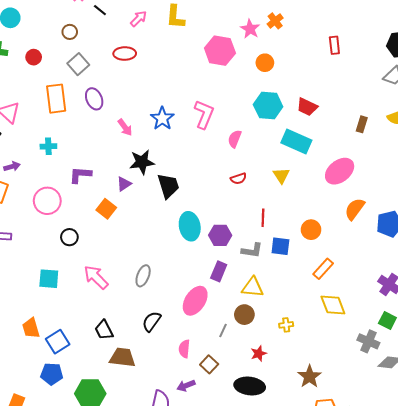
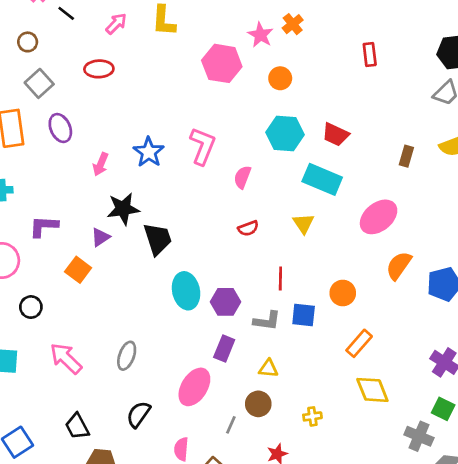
pink arrow: (125, 127) -> (101, 164), turned 60
yellow triangle: (253, 287) -> (268, 368), size x0.7

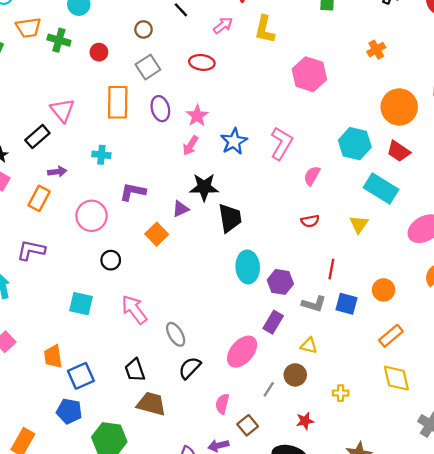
pink star: (260, 35) -> (197, 116), moved
orange circle: (280, 78) -> (399, 107), moved, size x1.8
gray ellipse: (127, 356) -> (176, 334), moved, turned -60

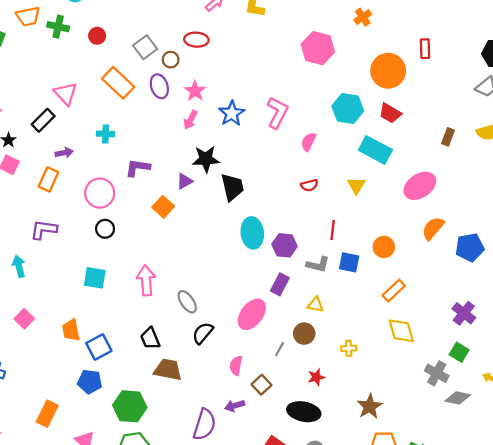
brown circle: (143, 29) -> (171, 60), moved
pink hexagon: (309, 74) -> (318, 48), moved
orange rectangle: (118, 102) -> (118, 83), turned -44
black circle: (111, 260) -> (105, 229), moved
pink arrow: (134, 309) -> (146, 280), turned 36

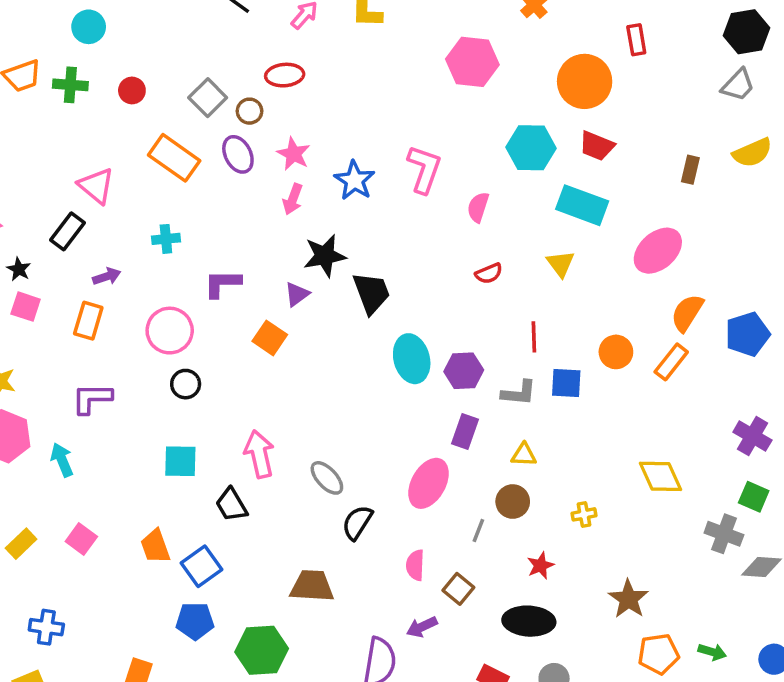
orange rectangle: (394, 291) -> (671, 362), moved
black trapezoid: (150, 338) -> (231, 505), moved

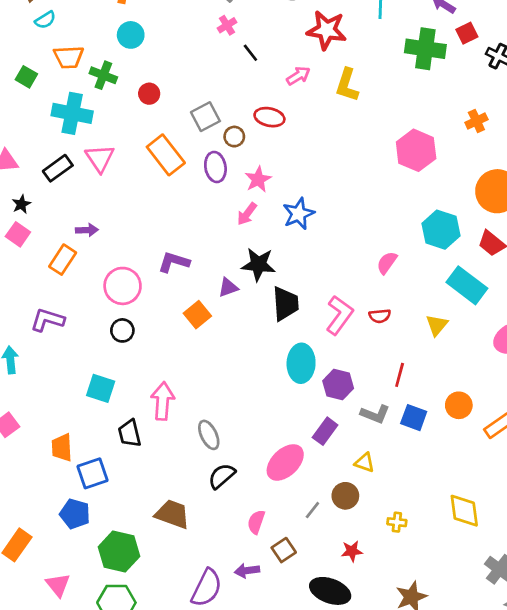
pink L-shape: (424, 169) -> (339, 315), moved
black rectangle: (68, 231) -> (58, 168), moved
cyan cross: (166, 239) -> (72, 113), moved, size x1.8

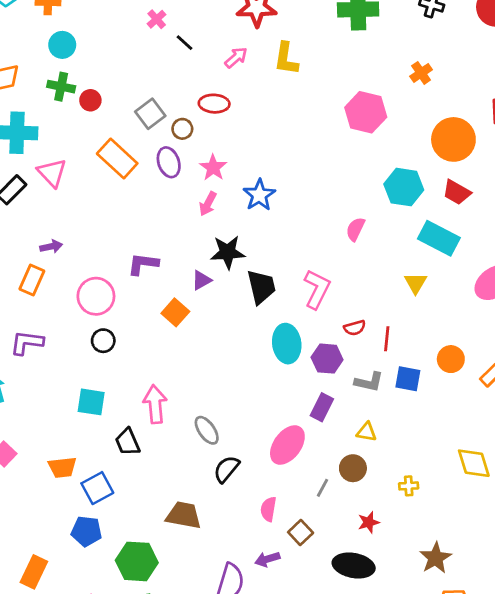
green cross: (103, 75) -> (61, 87), moved
red semicircle: (380, 316) -> (355, 328), moved
orange trapezoid: (62, 448) -> (62, 467), turned -84

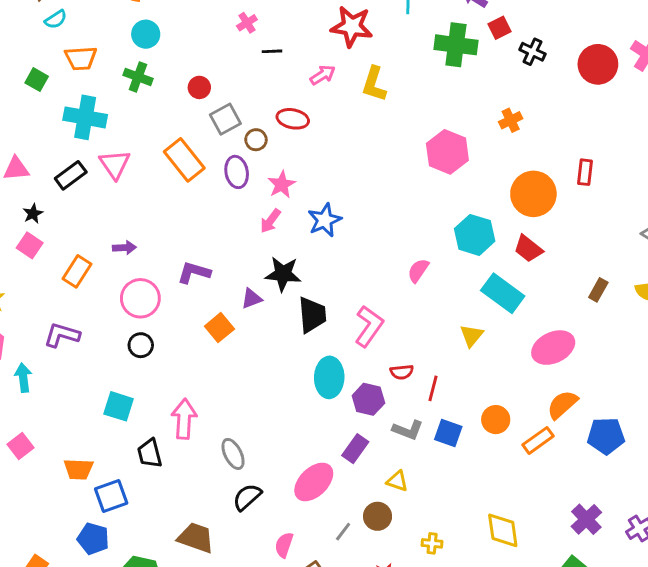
black line: (185, 43) -> (272, 51), turned -54
red circle: (90, 100) -> (199, 87), moved
purple arrow: (51, 247) -> (124, 248), moved

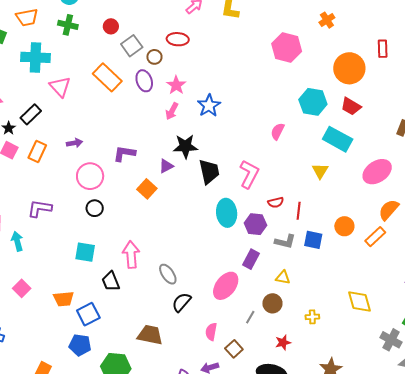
black rectangle: (71, 175) -> (31, 114), moved
orange rectangle: (77, 271) -> (37, 151), moved

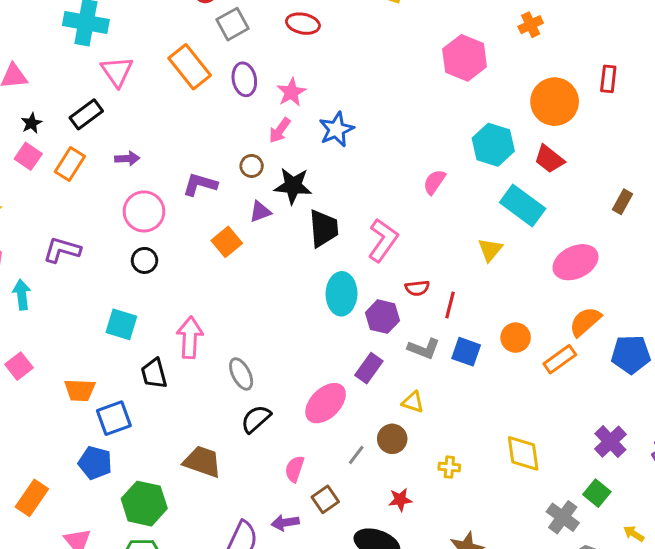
brown circle: (154, 57) -> (252, 166), moved
black rectangle: (31, 114) -> (86, 114), moved

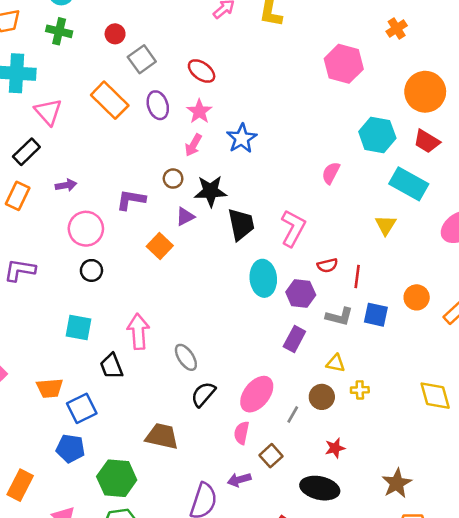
red ellipse: (303, 24) -> (202, 71), moved, turned 32
pink ellipse: (326, 403) -> (257, 394), moved
yellow cross: (449, 467) -> (360, 390), moved

